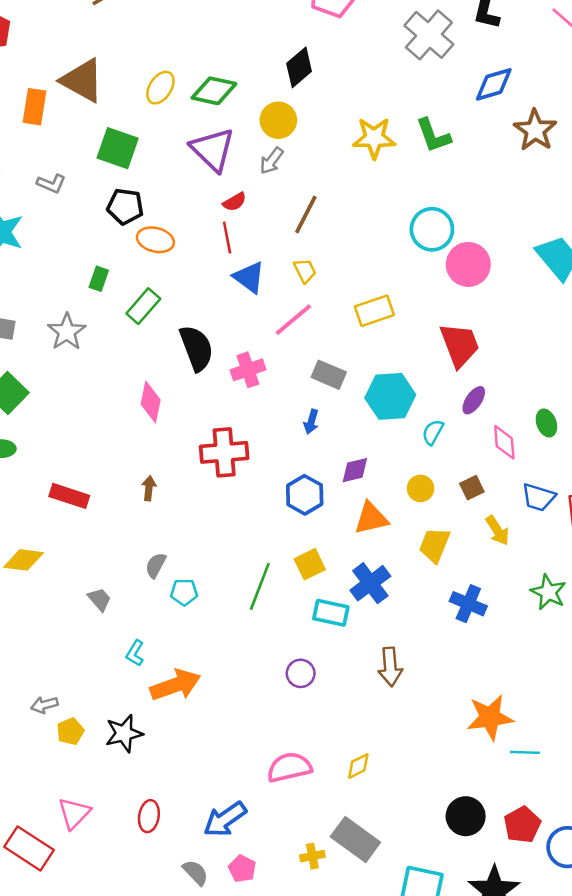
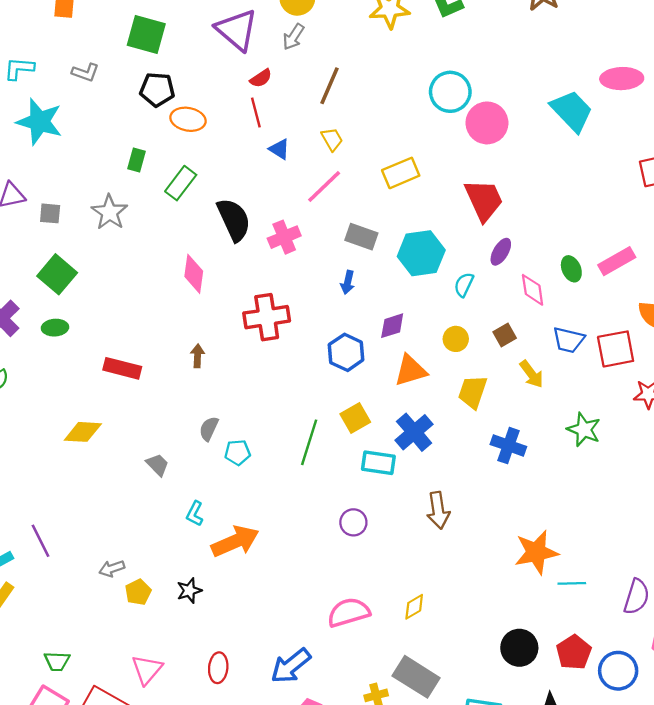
blue triangle: (249, 277) -> (279, 149), size x0.7
black star: (124, 733) -> (189, 591), size x0.7

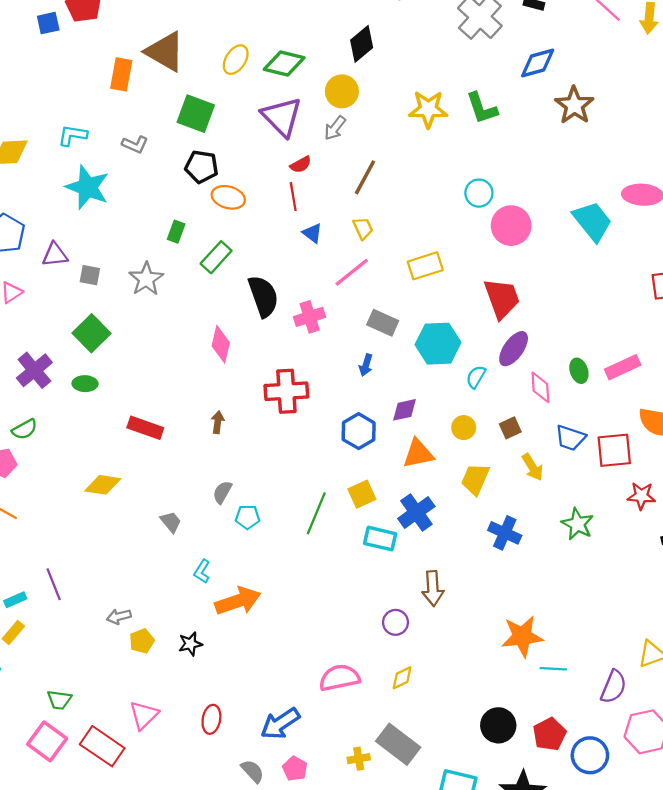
cyan circle: (450, 92) -> (479, 193), size x0.7
purple ellipse: (501, 252) -> (514, 349), size x1.4
purple circle: (353, 522) -> (395, 622), moved

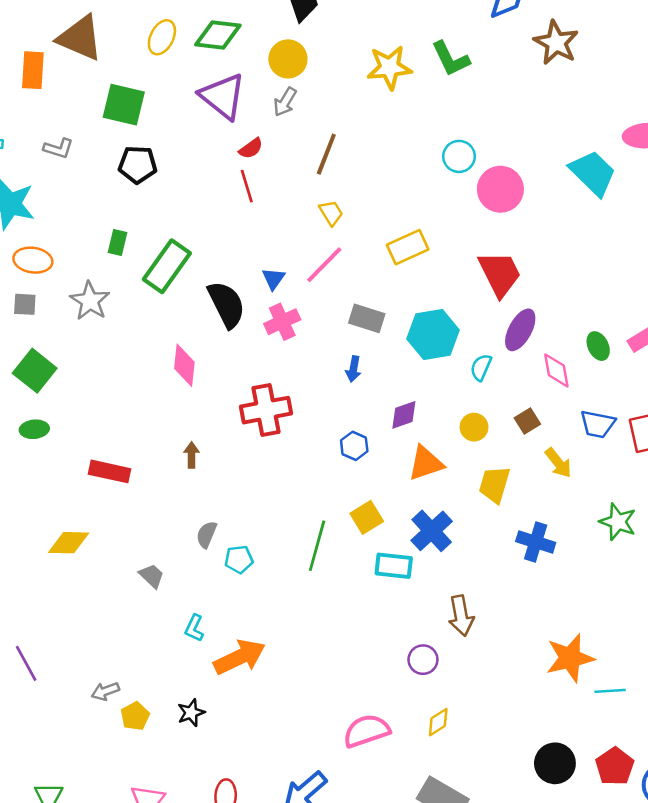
orange ellipse: (228, 197) -> (33, 260), moved
blue triangle: (312, 233) -> (273, 279), moved, turned 35
green rectangle: (216, 257) -> (167, 266), size x1.4
blue hexagon: (359, 431) -> (354, 446), size x0.7

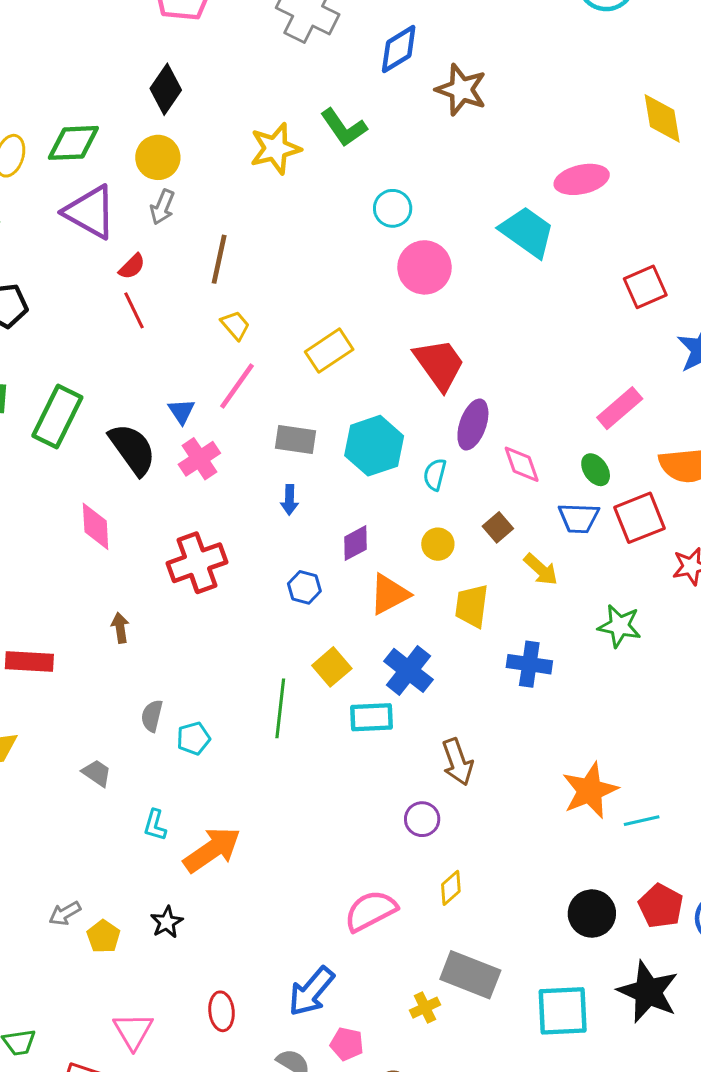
cyan circle: (459, 156) -> (393, 208), moved
green ellipse: (598, 346) -> (596, 470), moved

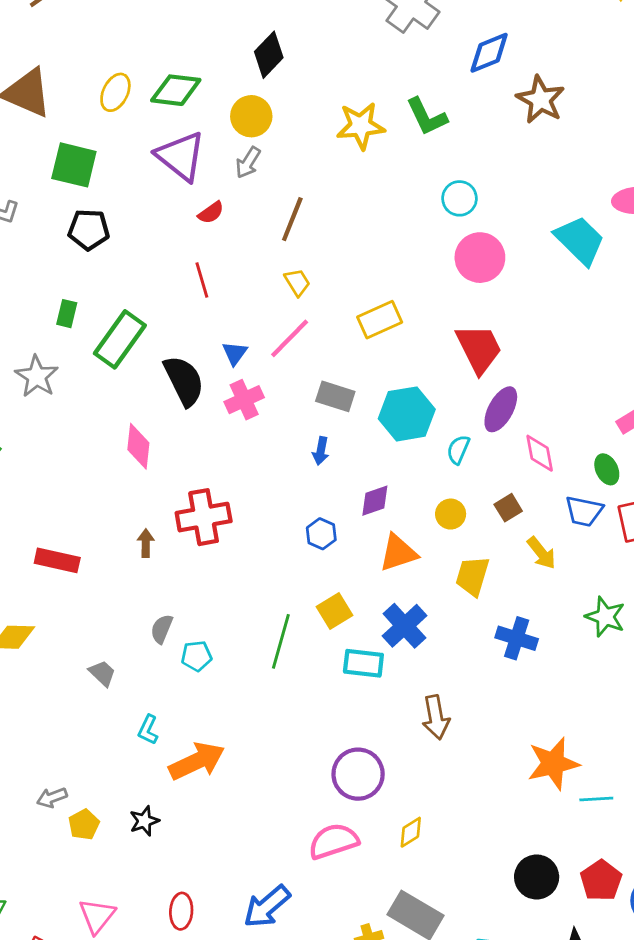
red line: (134, 310) -> (202, 280), moved
red cross: (197, 563) -> (204, 517), moved
purple circle: (422, 819) -> (358, 774), moved, size x1.6

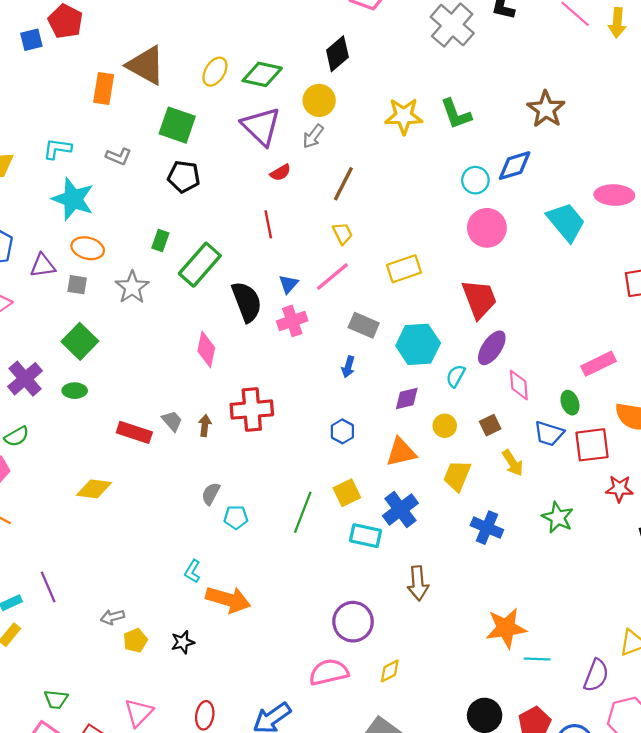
blue diamond: (489, 53) -> (515, 166), moved
purple diamond: (375, 501) -> (407, 398), moved
gray trapezoid: (102, 673) -> (172, 421), moved
orange arrow: (197, 761) -> (228, 599), turned 36

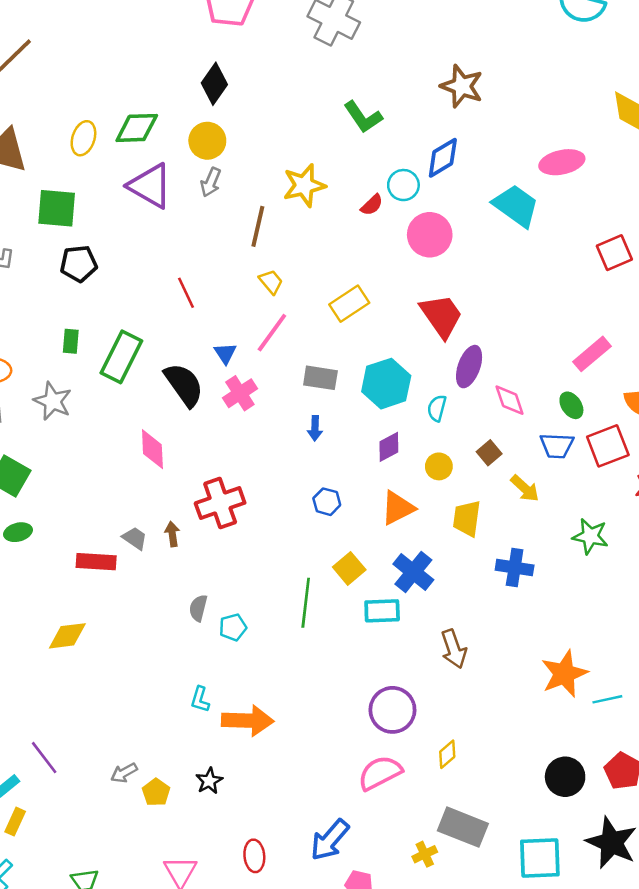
yellow star: (404, 116) -> (304, 185), moved
red semicircle: (280, 173) -> (372, 205), moved

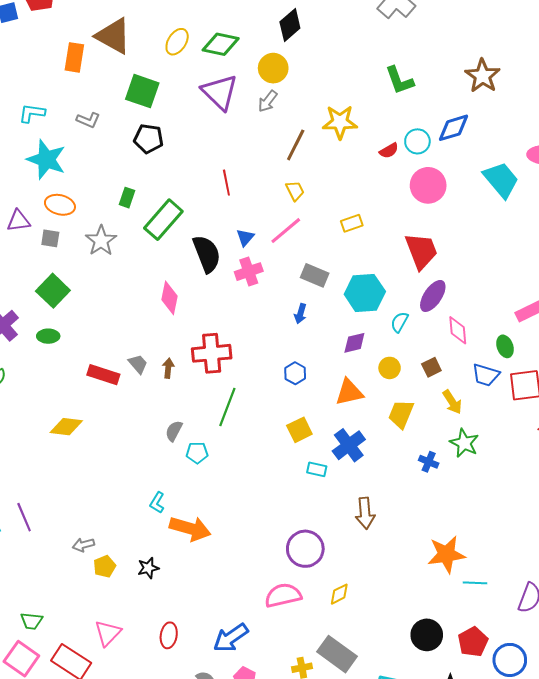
yellow rectangle: (349, 304) -> (352, 223), size x0.7
green star: (590, 536) -> (464, 443), moved
blue cross: (515, 568) -> (429, 462), size x0.7
green line: (306, 603) -> (227, 407), moved
cyan rectangle: (382, 611) -> (317, 469), size x0.7

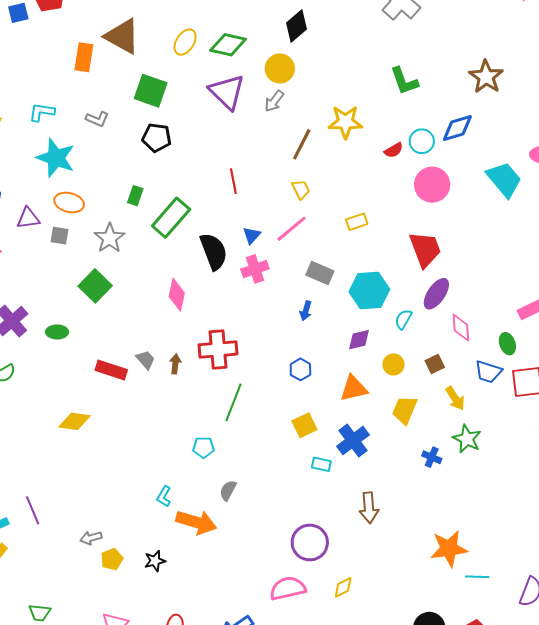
green square: (53, 291) -> (95, 286), moved
gray semicircle: (174, 431) -> (228, 490), moved

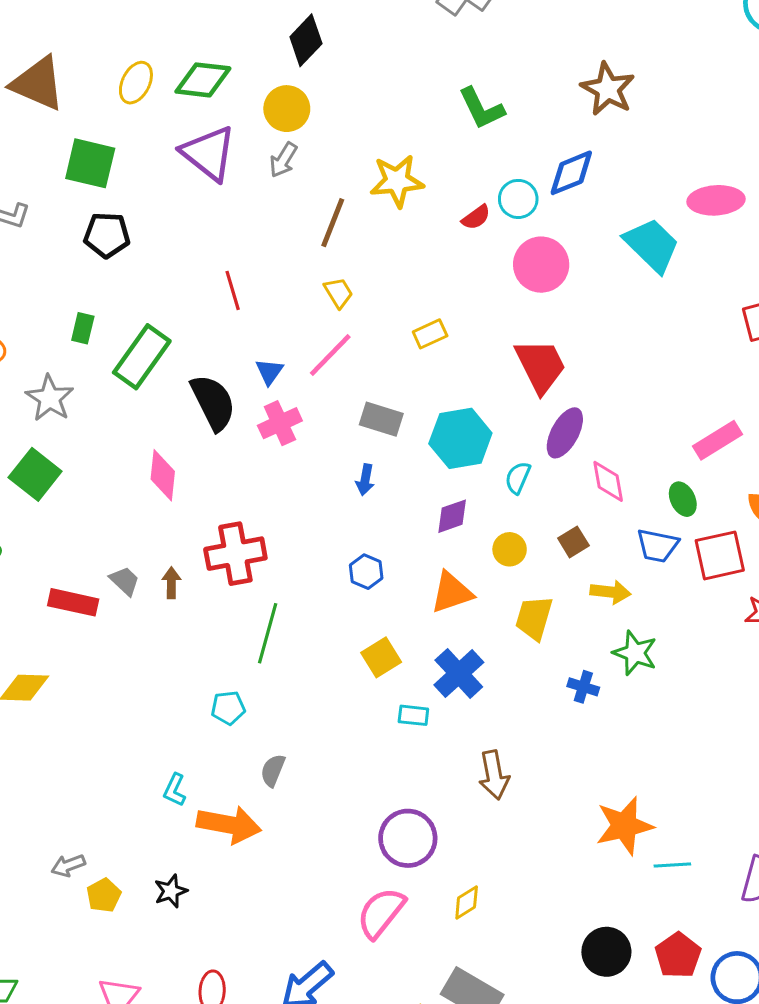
yellow arrow: (455, 398) -> (610, 592), turned -45
pink semicircle: (288, 588) -> (381, 913), turned -33

